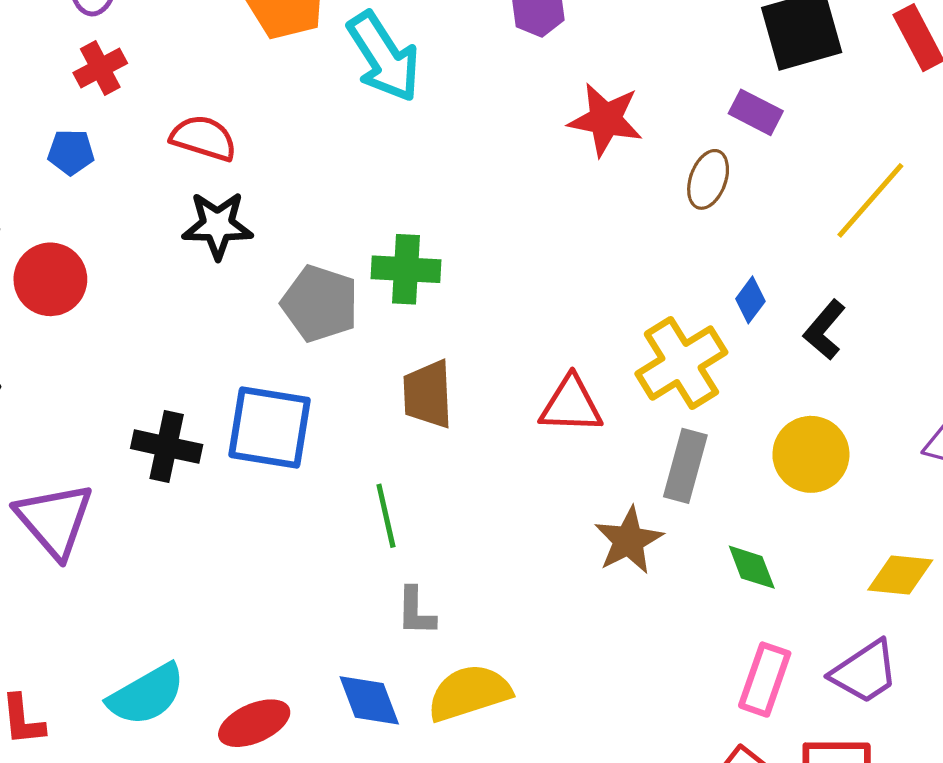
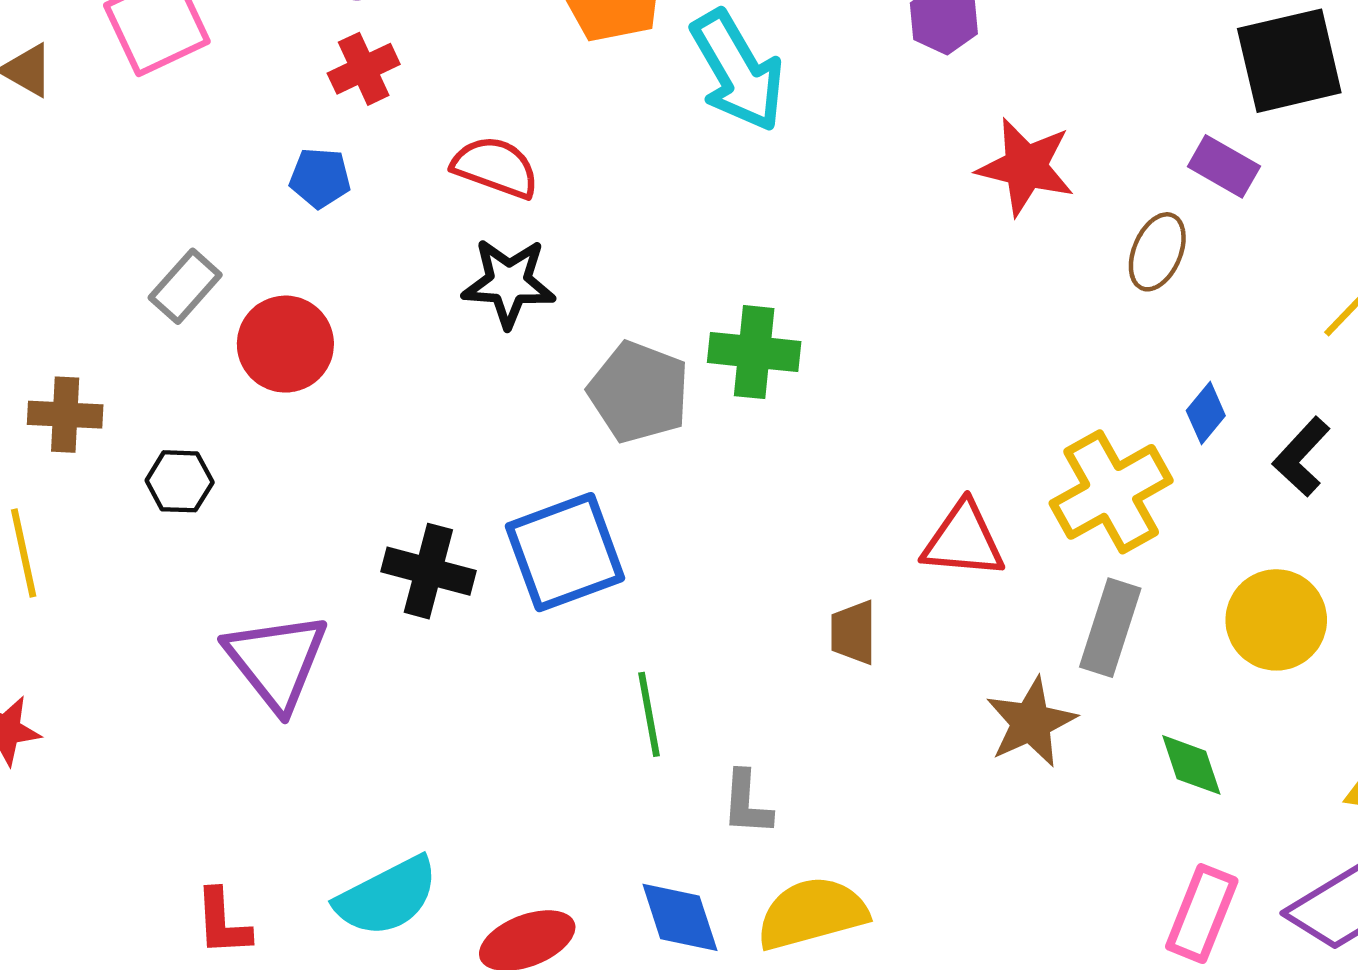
brown trapezoid: (428, 394) -> (853, 632), moved, size x0.7
blue square: (270, 427) -> (565, 552), turned -32
green line: (386, 516) -> (649, 714), moved

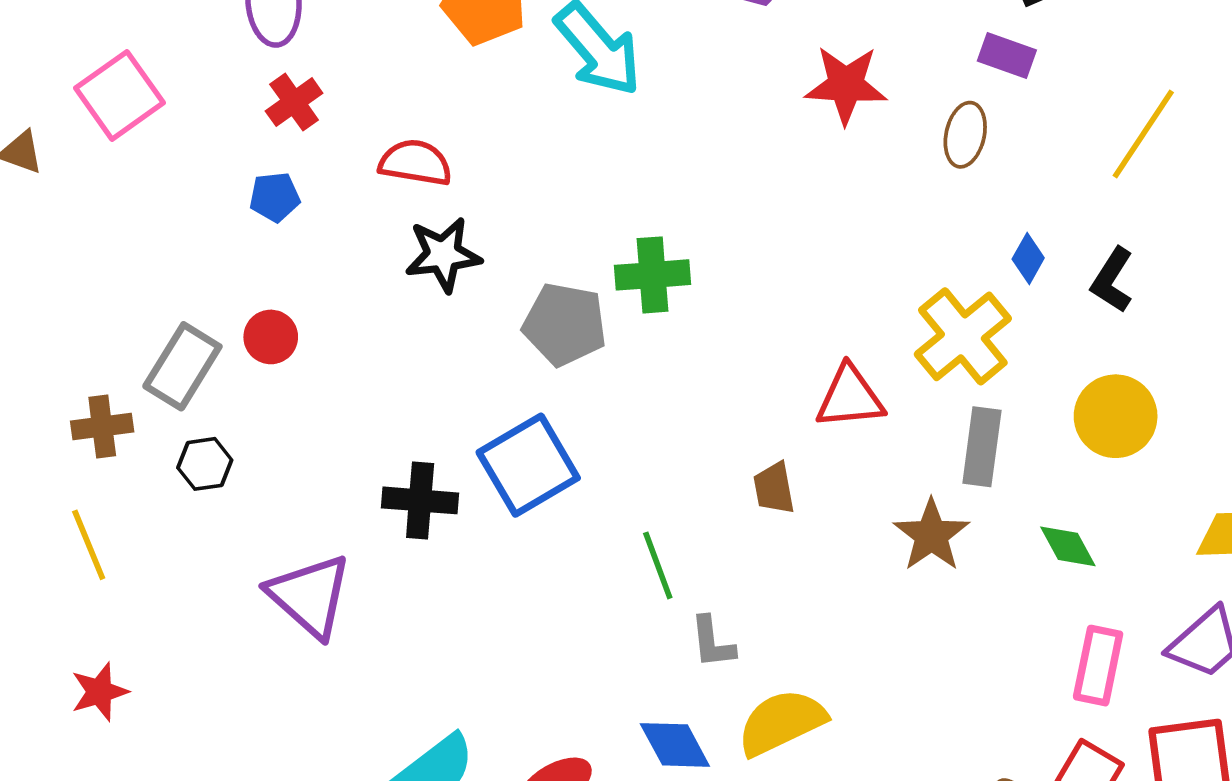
gray rectangle: (185, 286) -> (182, 366), moved, size x1.4
red circle: (285, 344) -> (271, 337), size x0.7
green line: (649, 714) -> (658, 565), moved

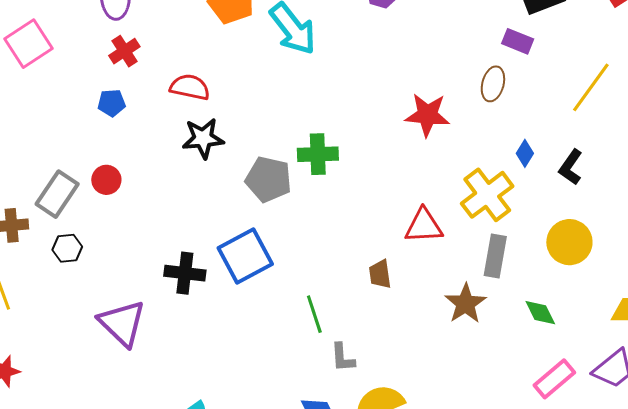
red star: (846, 85) -> (427, 115), moved
pink rectangle: (1098, 666) -> (554, 379), turned 36

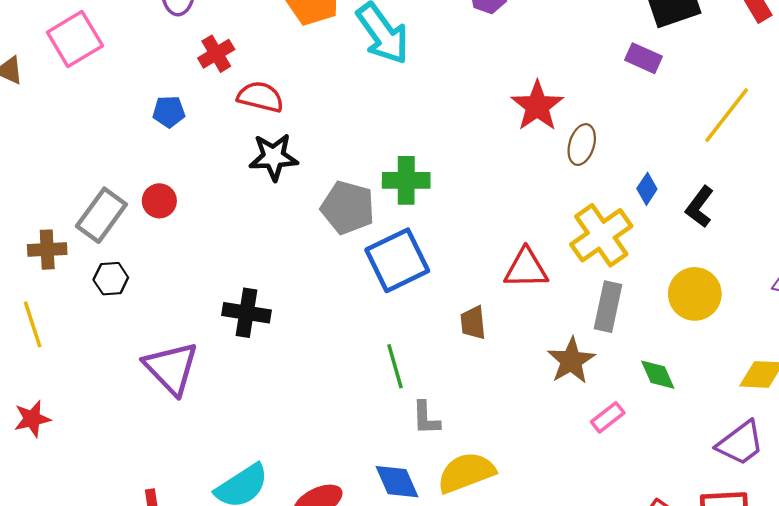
red cross: (124, 51) -> (216, 54), moved
brown ellipse: (493, 84) -> (582, 145), moved
red star: (427, 115) -> (537, 106), moved, turned 30
blue square: (245, 256) -> (397, 260), moved
pink rectangle: (554, 379) -> (608, 417), moved, size x0.7

